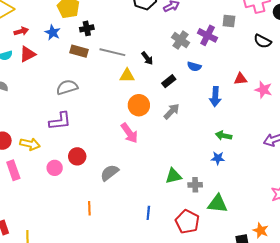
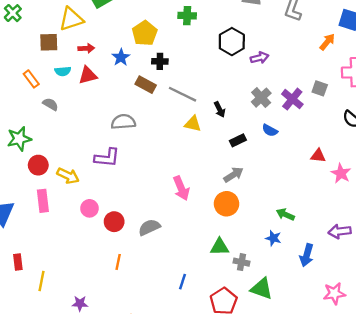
blue arrow: (215, 97) -> (307, 255), moved
orange circle: (139, 105) -> (226, 204), moved
red circle: (77, 156) -> (114, 222), moved

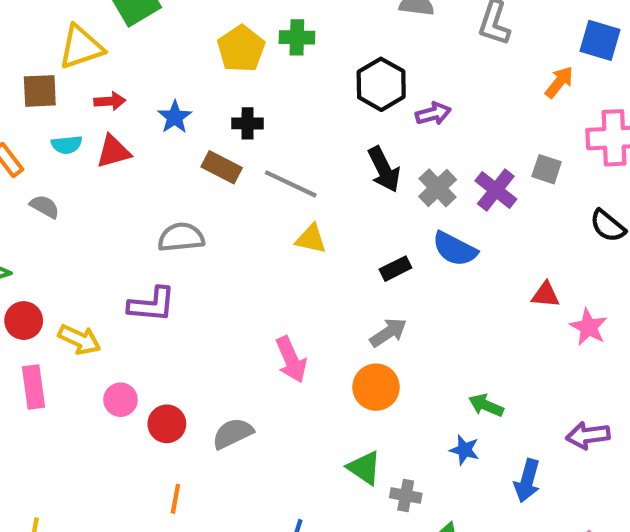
yellow pentagon: (145, 33) -> (241, 49), moved
black arrow: (220, 109) -> (384, 169), moved, size x1.5
blue semicircle: (270, 130) -> (455, 249), size x1.5
green triangle: (220, 247) -> (364, 468), turned 36

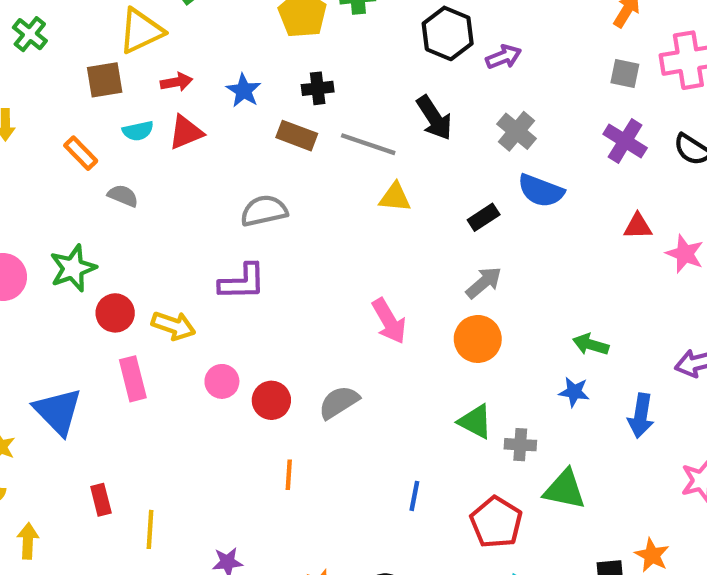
black arrow: (384, 169) -> (434, 118), moved
gray square: (547, 169) -> (625, 74), moved
purple cross: (496, 190) -> (625, 141), moved

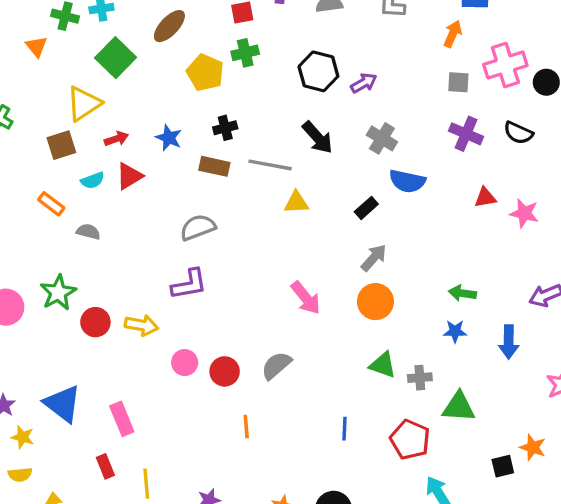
pink rectangle: (133, 379) -> (122, 419), moved

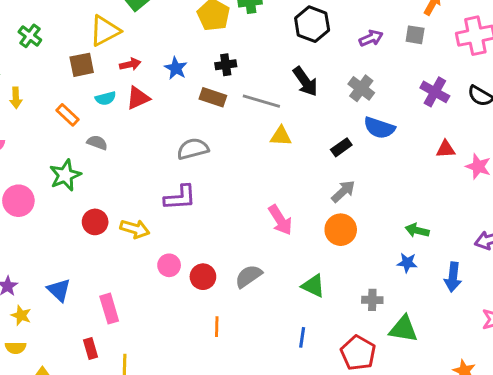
gray square: (458, 82) -> (415, 35), moved
purple arrow: (364, 83) -> (371, 38), moved
green star: (58, 293) -> (65, 175), moved
green triangle: (383, 365) -> (313, 286), moved
blue triangle: (63, 404) -> (59, 290), size x0.7

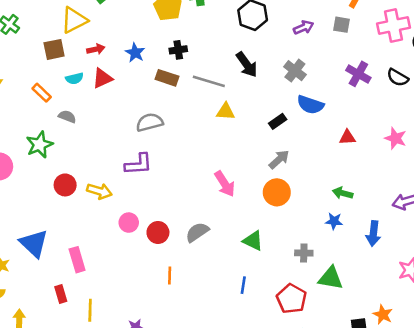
red triangle: (446, 149) -> (347, 137), moved
blue triangle: (59, 290) -> (34, 243), size x1.4

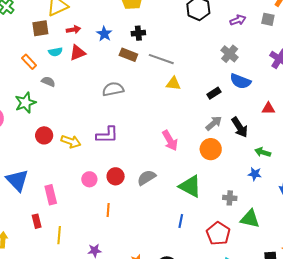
black arrow: (247, 65) -> (240, 127), moved
purple L-shape: (138, 164) -> (107, 135), moved
pink circle: (129, 223) -> (89, 179), moved
green triangle: (253, 241) -> (190, 186), size x1.4
orange line: (170, 275) -> (108, 210), moved

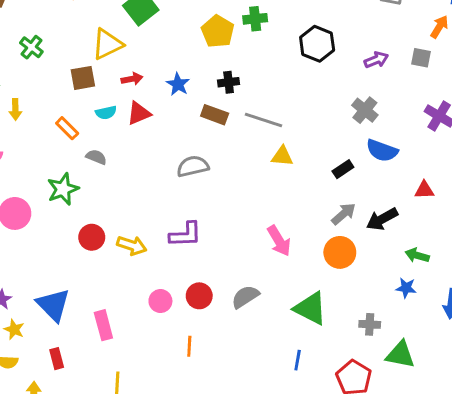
black arrow: (240, 127) -> (382, 219), turned 95
red rectangle: (37, 221) -> (57, 359), moved

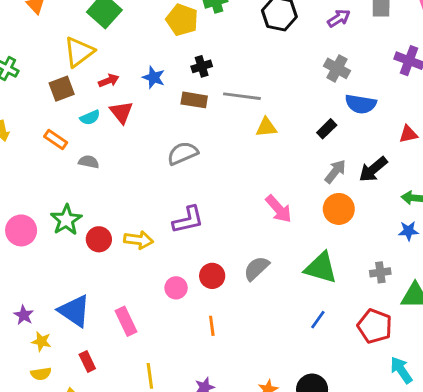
red triangle: (139, 113) -> (121, 112), turned -35
green star: (63, 189) -> (66, 220), moved
blue line: (298, 360) -> (318, 320), turned 36

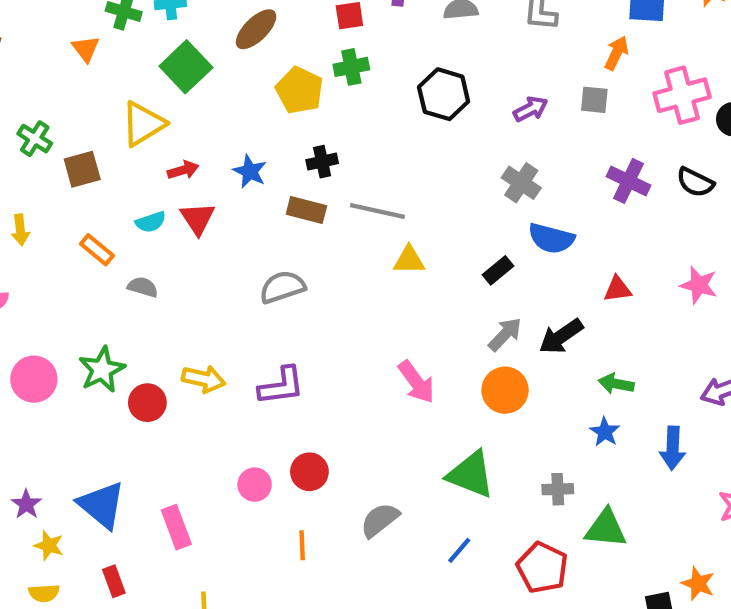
brown square: (62, 89) -> (82, 169), moved
blue star: (409, 231) -> (605, 432), turned 30
yellow arrow: (139, 240) -> (204, 379), moved
gray semicircle: (256, 268) -> (380, 520), moved

